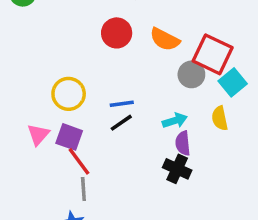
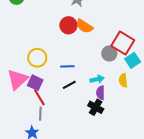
orange semicircle: (165, 39) -> (84, 26), moved
black line: (121, 123) -> (69, 85), moved
pink triangle: (38, 134) -> (17, 79), size x1.6

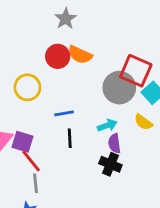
gray circle: (109, 53) -> (119, 88), size x1.5
yellow circle: (37, 58) -> (27, 87), moved
yellow semicircle: (123, 80) -> (143, 122), turned -40
black line: (69, 85) -> (70, 138), turned -56

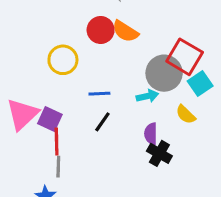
cyan arrow: (107, 125) -> (147, 96), moved
black line: (70, 138) -> (102, 122), turned 30
red line: (31, 161) -> (57, 142), turned 30
black cross: (110, 164) -> (159, 153), moved

